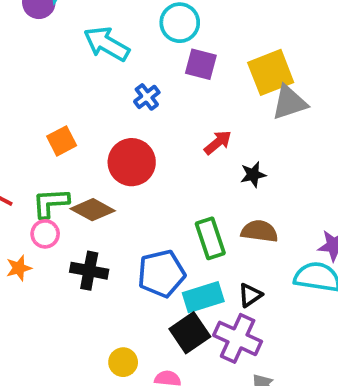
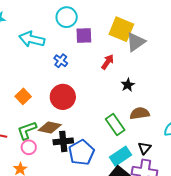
yellow square: (271, 72) -> (121, 29), turned -30
red arrow: (218, 143) -> (108, 62), moved
black cross: (89, 271) -> (63, 141), moved
blue pentagon: (161, 274) -> (81, 153), moved

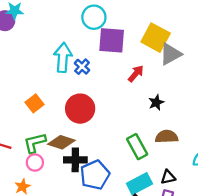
purple square: (84, 36) -> (112, 40), size x1.4
cyan arrow: (32, 39) -> (63, 57), moved, turned 75
black triangle: (144, 148) -> (168, 177), turned 32

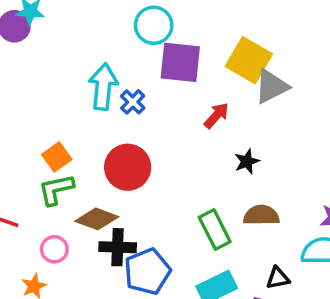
green L-shape: (35, 143) -> (56, 190), moved
black triangle: (168, 177) -> (278, 278), moved

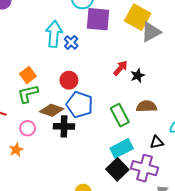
red arrow: (216, 115) -> (120, 68), moved
red circle: (128, 167) -> (69, 80), size x0.7
blue pentagon: (147, 272) -> (80, 105), moved, turned -30

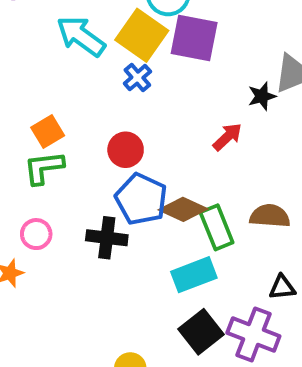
yellow square: (138, 17) -> (142, 35), moved
cyan arrow: (54, 34) -> (81, 36), moved, turned -65
black star: (138, 76) -> (262, 96), moved
brown diamond: (52, 110) -> (183, 209), moved
cyan rectangle: (122, 148) -> (194, 275), moved

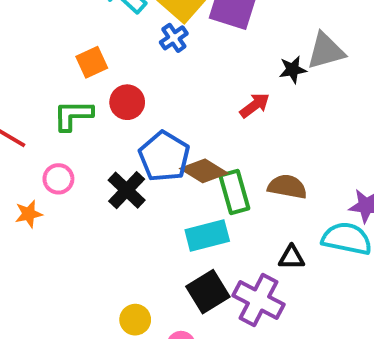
orange square: (48, 131) -> (92, 62), moved
red circle: (126, 150) -> (127, 102), moved
black cross: (107, 238) -> (127, 190), turned 30

